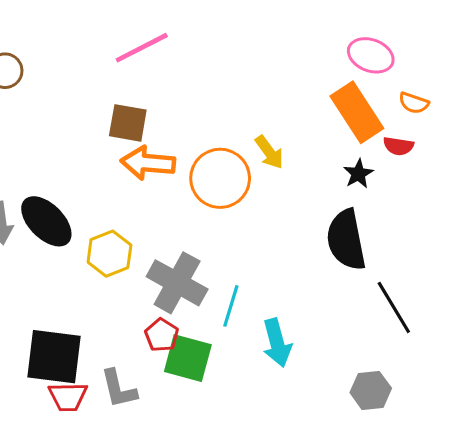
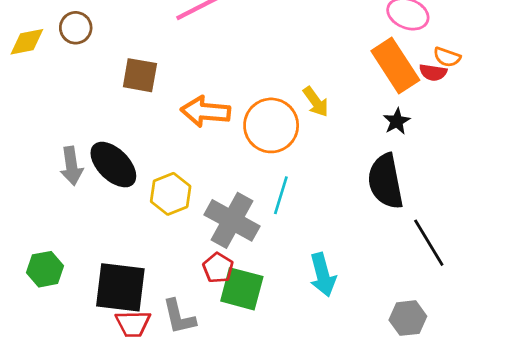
brown square: (128, 123) -> (140, 75), moved
red semicircle: (398, 146) -> (433, 72), moved
cyan line: (231, 306) -> (281, 195), moved

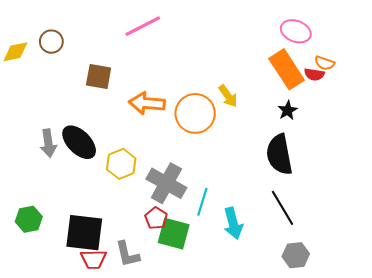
cyan line: (281, 195) -> (202, 202), moved
black line: (429, 243) -> (282, 208), moved

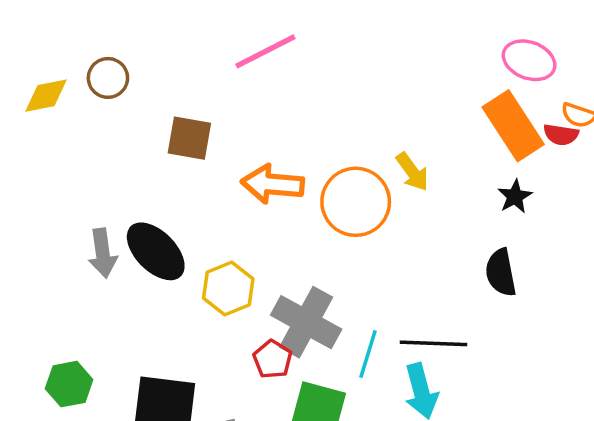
black semicircle: (279, 155) -> (501, 273), size x0.7
black line: (282, 208) -> (434, 343), moved, turned -57
red pentagon: (156, 218) -> (272, 359), moved

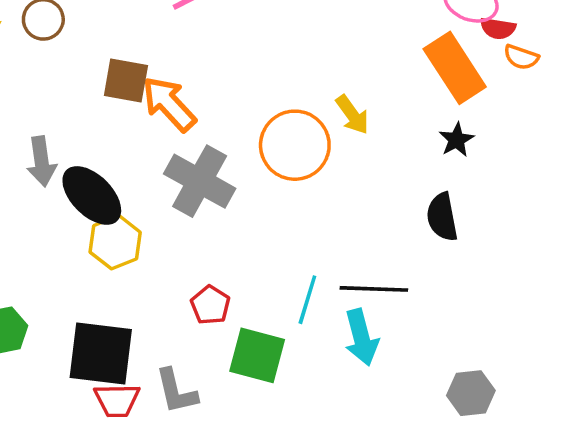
red semicircle: (561, 135) -> (498, 28), moved
orange arrow: (272, 184) -> (169, 104), moved, turned 42
gray arrow: (103, 253) -> (41, 161), moved
yellow hexagon: (228, 289) -> (115, 242), moved
gray cross: (306, 322) -> (200, 181), moved

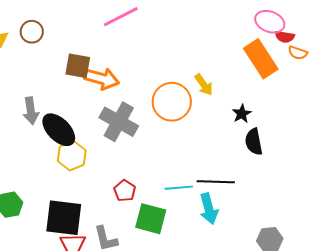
orange arrow: (169, 104) -> (102, 79), turned 148
black star: (457, 140) -> (242, 114), moved
cyan line: (307, 300) -> (179, 188), turned 68

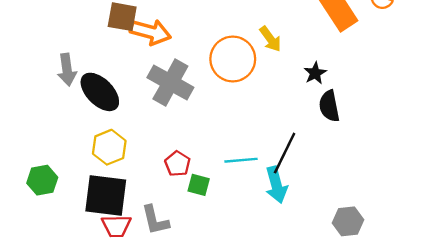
yellow hexagon: (72, 156) -> (109, 147), moved
black line: (216, 182) -> (285, 153), turned -66
green square: (151, 219) -> (199, 185), moved, size x0.6

